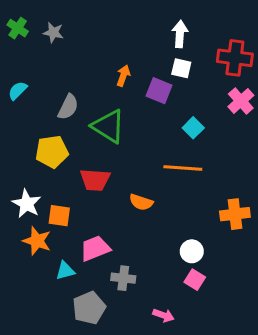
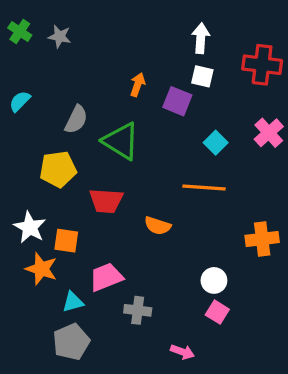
pink cross: (241, 101) -> (269, 133), moved
gray pentagon: (89, 308) -> (71, 342), moved

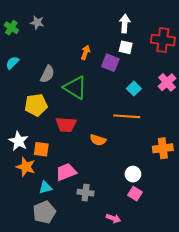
green cross: (20, 32) -> (11, 28), moved

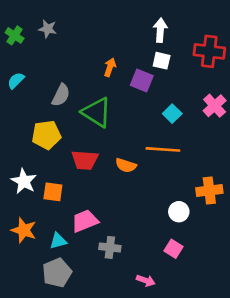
orange semicircle: (98, 140) -> (126, 165), moved
orange star: (26, 167) -> (24, 230), moved
white circle: (133, 174) -> (179, 212), moved

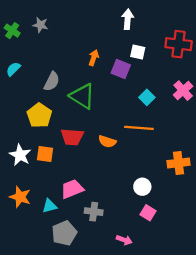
white arrow: (160, 30) -> (128, 19), moved
yellow pentagon: (46, 135) -> (39, 115), turned -30
orange square: (53, 192) -> (45, 154), moved
white circle: (179, 212) -> (142, 187), moved
gray pentagon: (57, 273) -> (64, 233), moved

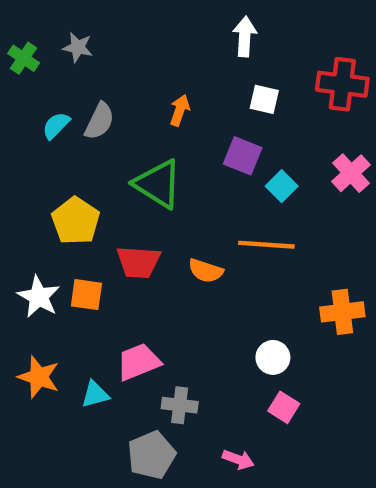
cyan semicircle: (13, 69) -> (56, 125), moved
purple square: (121, 69) -> (243, 156), moved
gray semicircle: (52, 81) -> (99, 121), moved
gray pentagon: (64, 233) -> (151, 455), moved

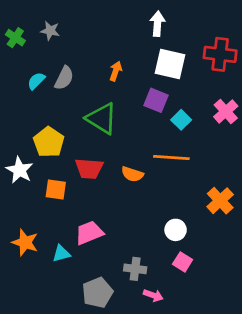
white square: (264, 99) -> (170, 64), size x1.6
white star: (39, 297) -> (20, 170), moved
orange cross: (342, 312) -> (220, 201), turned -36
gray cross: (180, 405) -> (135, 269), moved

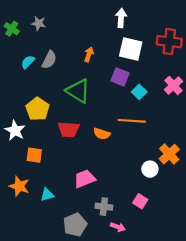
orange square: (56, 189) -> (34, 155), moved
white circle: (176, 230) -> (150, 169), moved
pink trapezoid: (89, 233) -> (85, 179), moved

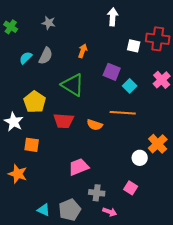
gray star: (39, 23) -> (49, 23), moved
white square: (131, 49) -> (134, 46), moved, size x0.6
cyan triangle: (47, 195) -> (44, 210), moved, turned 40

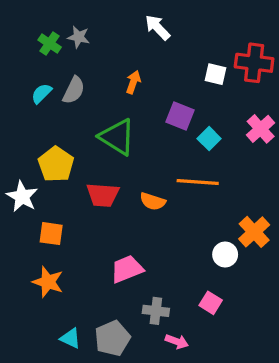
white arrow: (113, 17) -> (157, 27), moved, turned -48
green cross: (11, 27) -> (50, 43), moved
orange star: (18, 174) -> (48, 282), moved

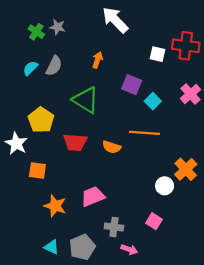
white arrow: (157, 27) -> (115, 20), size x1.4
orange star: (48, 282) -> (55, 206), moved

